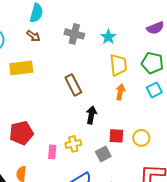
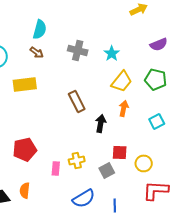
yellow trapezoid: (118, 65) -> (122, 81), turned 45
cyan square: (154, 90) -> (157, 121), moved
black arrow: (91, 115) -> (101, 123), moved
yellow circle: (141, 138) -> (144, 163), moved

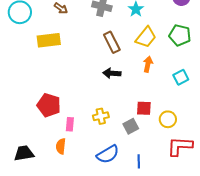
brown rectangle: (77, 101) -> (112, 42), moved
black arrow: (101, 123) -> (112, 73), moved, turned -96
red pentagon: (25, 149) -> (49, 105), turned 30
pink rectangle: (56, 168) -> (70, 124), moved
orange semicircle: (25, 190) -> (61, 146), moved

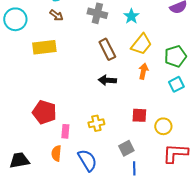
green pentagon: (180, 35) -> (175, 56), moved, turned -30
gray square: (131, 126) -> (126, 148), moved
blue semicircle: (108, 154) -> (87, 160), moved, turned -90

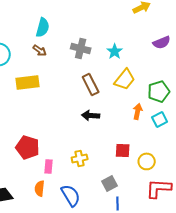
orange arrow: (143, 71) -> (138, 111), moved

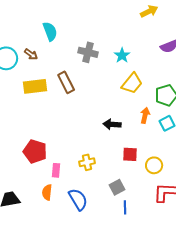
cyan semicircle: (43, 27) -> (50, 31), turned -36
brown arrow: (40, 50) -> (31, 54), moved
brown rectangle: (91, 84) -> (66, 82), moved
black arrow: (91, 115) -> (112, 124), moved

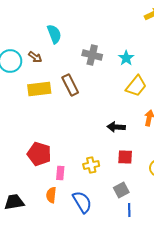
red square: (130, 154) -> (125, 157), moved

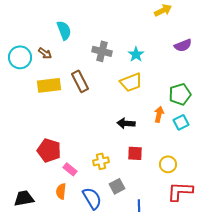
yellow trapezoid: (136, 86) -> (131, 82), moved, turned 30
pink rectangle: (60, 173) -> (70, 169), turned -56
gray square: (121, 190) -> (117, 186), moved

